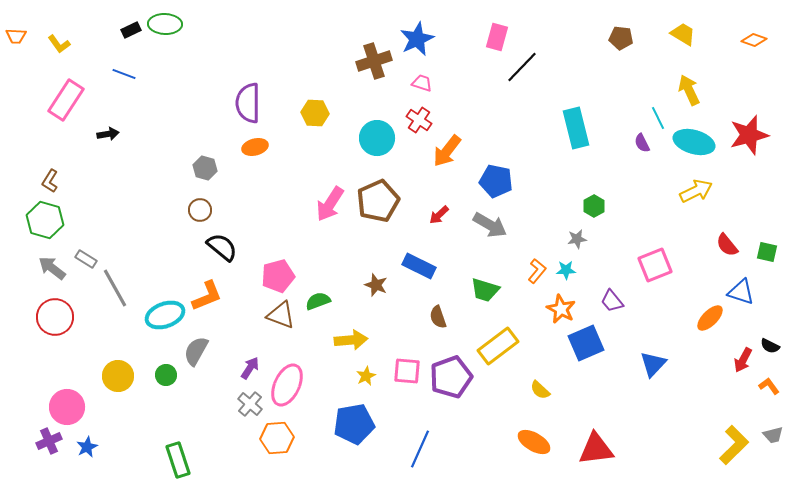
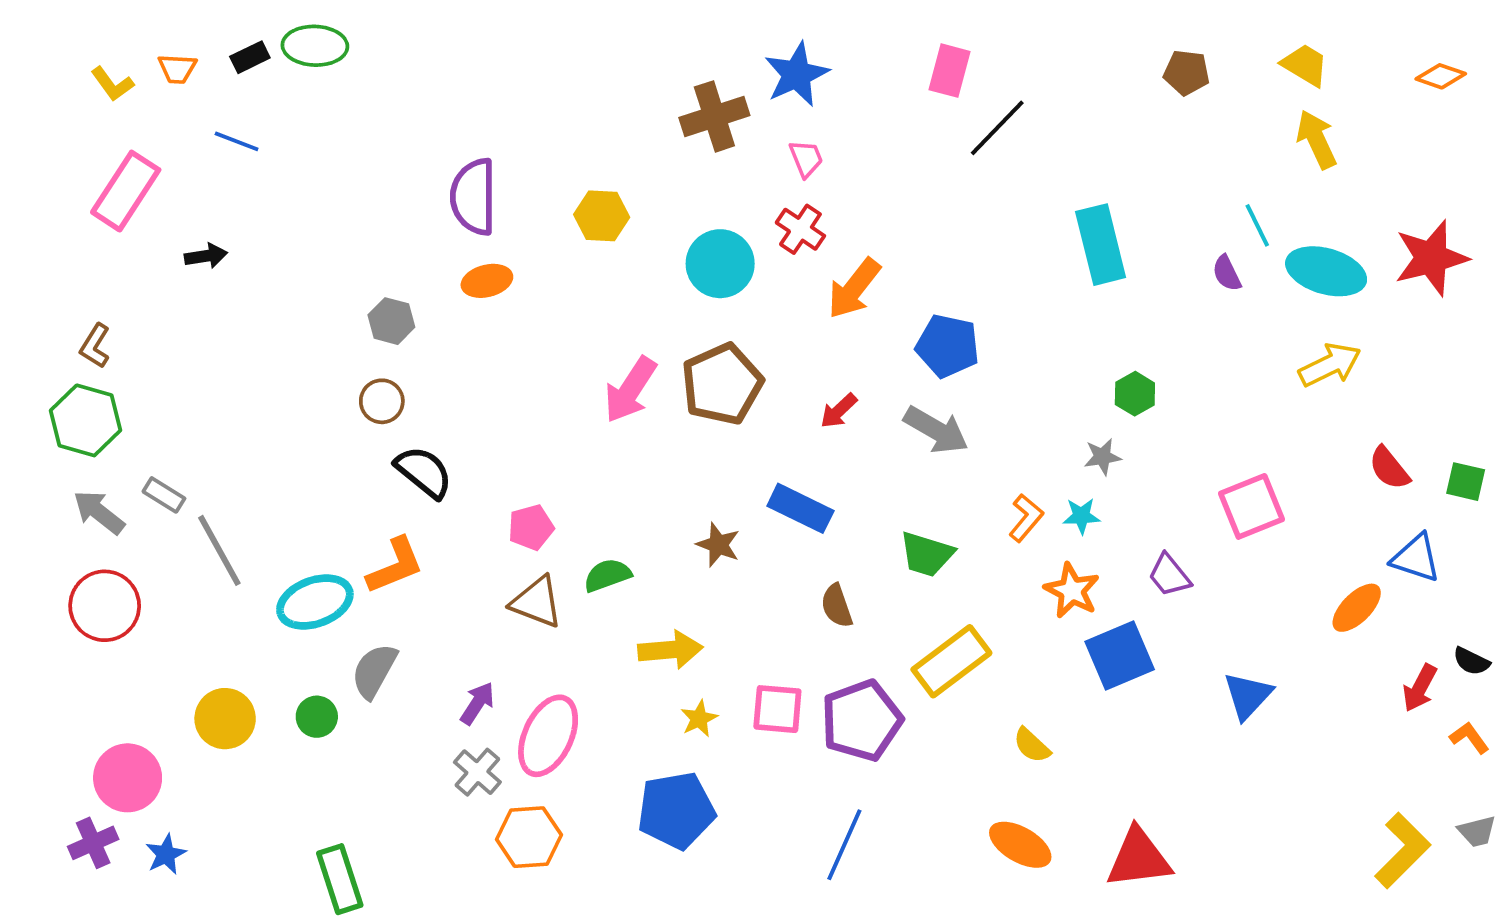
orange trapezoid: (16, 36) -> (177, 69), moved
pink trapezoid: (422, 83) -> (806, 159), turned 50
yellow arrow: (689, 90) -> (1317, 139), moved
pink pentagon: (278, 276) -> (531, 527), size x0.7
blue line: (420, 449) -> (844, 845), moved

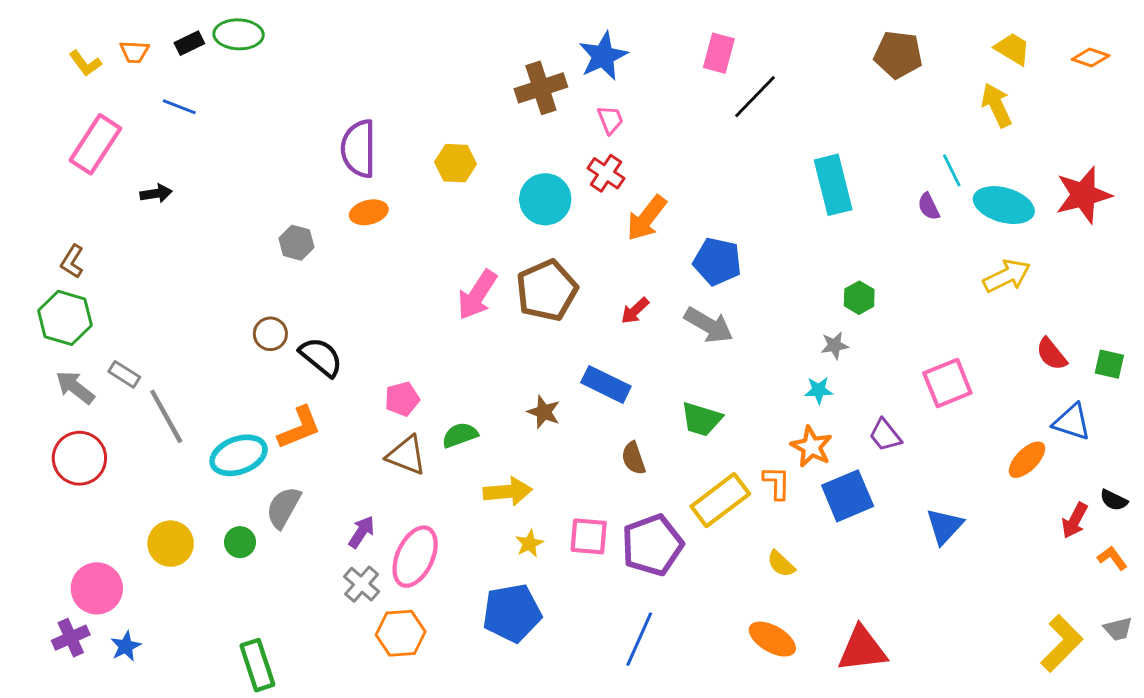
yellow trapezoid: (1305, 65) -> (1012, 49), moved
brown pentagon: (1187, 73) -> (898, 55), size x1.4
brown circle: (382, 401) -> (270, 334), moved
orange L-shape: (1026, 518) -> (777, 483), moved, turned -39

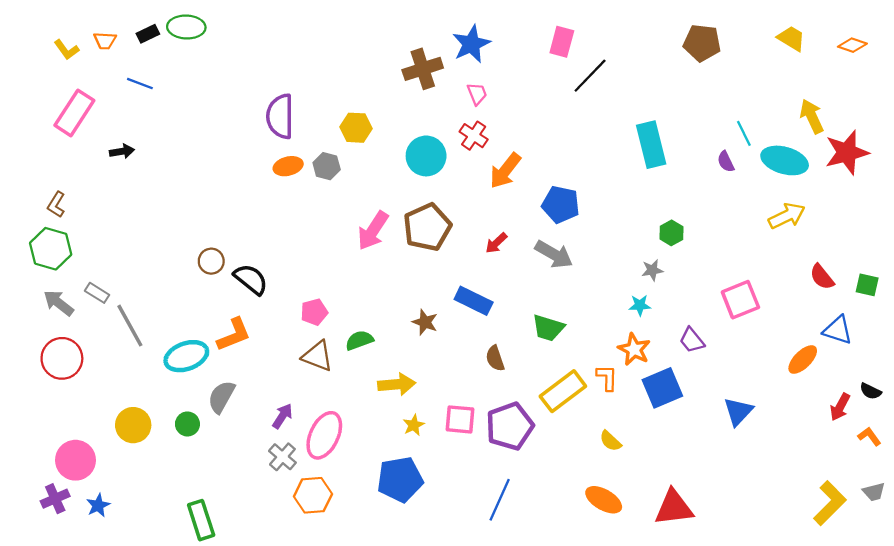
yellow arrow: (997, 105) -> (812, 116), moved
gray hexagon: (296, 243) -> (327, 166), moved

